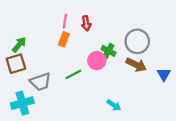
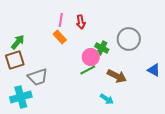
orange rectangle: (64, 39) -> (60, 37), turned -64
brown arrow: (136, 65) -> (117, 76), moved
green line: (73, 74) -> (88, 70), moved
blue triangle: (164, 74) -> (154, 70), turned -32

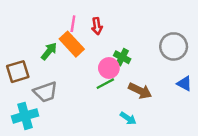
orange rectangle: (60, 37) -> (72, 44), size x1.5
gray circle: (129, 39) -> (174, 46), moved
green arrow: (18, 42) -> (49, 51), moved

